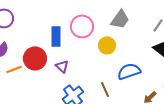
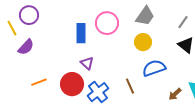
yellow circle: (107, 45) -> (143, 42), moved
red circle: (35, 58) -> (72, 84), moved
orange line: (14, 69) -> (39, 82), moved

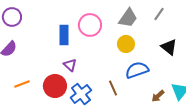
gray line: (183, 22) -> (159, 14), moved

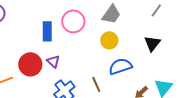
gray line: (159, 14) -> (156, 10), moved
black triangle: (169, 47) -> (152, 43), turned 30
red circle: (55, 86) -> (30, 64), moved

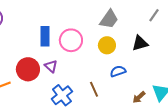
pink circle: (73, 21) -> (71, 40), moved
black triangle: (152, 43) -> (140, 43), moved, turned 36
blue semicircle: (120, 66) -> (118, 71), size x0.7

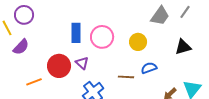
gray trapezoid: (109, 19) -> (160, 16), moved
black triangle: (140, 43) -> (183, 47), moved
brown line: (94, 89) -> (126, 77), moved, turned -63

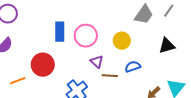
purple triangle: (82, 63) -> (97, 62), moved

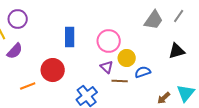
pink circle: (86, 36) -> (109, 41), moved
yellow circle: (122, 41) -> (127, 58), moved

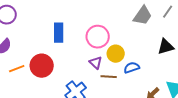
orange line: (28, 86) -> (17, 69), moved

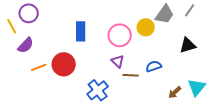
yellow circle: (116, 54) -> (146, 27), moved

